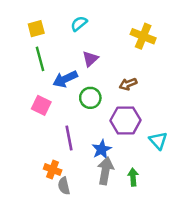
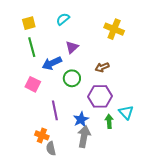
green arrow: (133, 177) -> (109, 121), moved

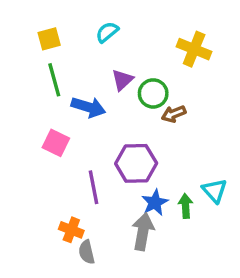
blue arrow: (52, 63) -> (88, 107), turned -138
green circle: (72, 78) -> (153, 93), moved
purple hexagon: (100, 96) -> (136, 163), moved
blue star: (81, 119) -> (155, 203), moved

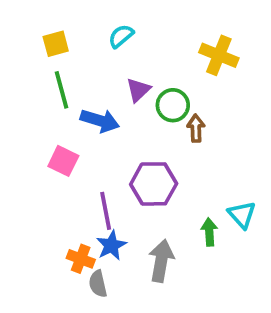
brown arrow: (174, 114) -> (196, 128), turned 110
blue star: (155, 203) -> (111, 245), moved

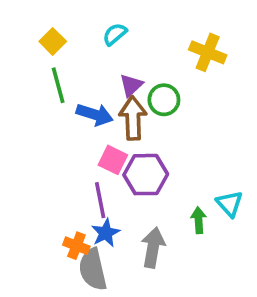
yellow square: (56, 44) -> (53, 41), turned -30
brown arrow: (196, 128) -> (133, 118), moved, size x1.6
pink square: (63, 161) -> (113, 160), moved
gray semicircle: (98, 284) -> (93, 269), size x1.6

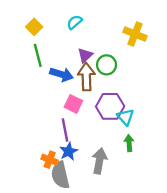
purple hexagon: (146, 175) -> (110, 106), moved
cyan triangle: (230, 204) -> (125, 117), moved

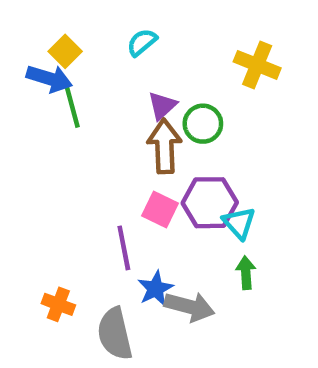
blue arrow: (61, 74) -> (49, 78), moved
pink square: (73, 104) -> (160, 210), moved
blue star: (69, 151) -> (155, 289), moved
orange cross: (50, 160) -> (58, 304), moved
gray arrow: (99, 161) -> (189, 307), turned 95

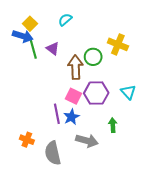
yellow cross: (257, 65) -> (118, 44), moved
purple triangle: (162, 106) -> (53, 49), moved, turned -40
cyan triangle: (239, 223) -> (128, 92), moved
blue star: (155, 289) -> (71, 117), moved

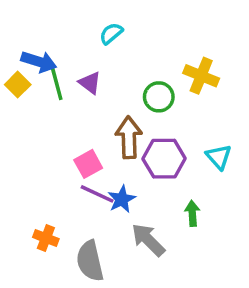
yellow square: (30, 24) -> (18, 85), moved
brown arrow: (76, 67) -> (129, 137), moved
pink square: (73, 96) -> (88, 164), moved, turned 35
purple line: (57, 114) -> (97, 194), turned -54
gray arrow: (87, 141) -> (148, 240), turned -150

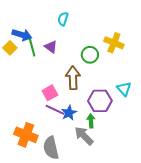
cyan semicircle: (111, 33) -> (63, 19), turned -32
purple hexagon: (164, 159) -> (100, 101), moved
green arrow: (192, 213) -> (91, 121), moved
orange cross: (46, 238) -> (26, 135), size x1.6

